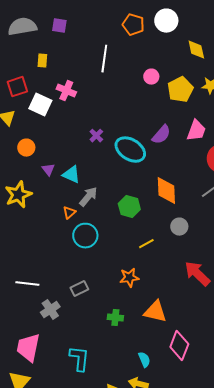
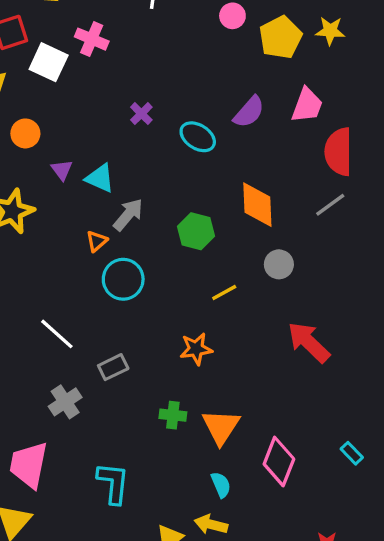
cyan ellipse: (130, 150) -> (198, 137), size x0.7
white line: (27, 284) -> (57, 334), moved, turned 35
orange triangle: (155, 312) -> (221, 427), moved, turned 50

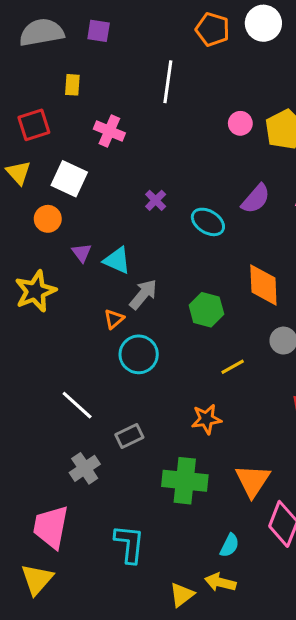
pink circle: (232, 16) -> (240, 123), moved
white square: (49, 62) -> (69, 179), moved
green cross: (173, 415) -> (185, 481), size x1.8
orange triangle: (221, 427) -> (253, 481), moved
cyan semicircle: (221, 485) -> (230, 545), turned 50

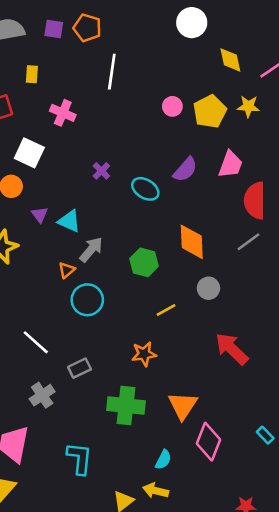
orange pentagon: (213, 29) -> (87, 28), moved

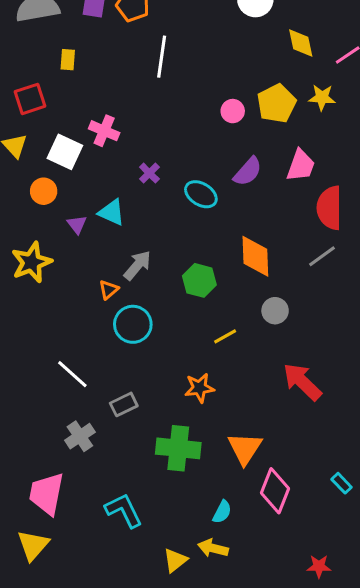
pink circle: (172, 106) -> (233, 111), moved
pink cross: (63, 113) -> (104, 131), moved
cyan triangle: (69, 221) -> (112, 212), moved
cyan L-shape: (80, 458) -> (124, 510), turned -32

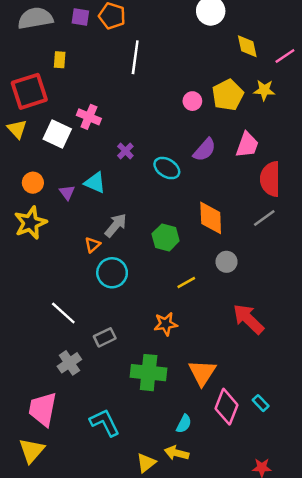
red square: (30, 99) -> (29, 91), size x1.4
orange circle: (44, 191) -> (33, 183), moved
cyan rectangle: (342, 483) -> (261, 403), moved

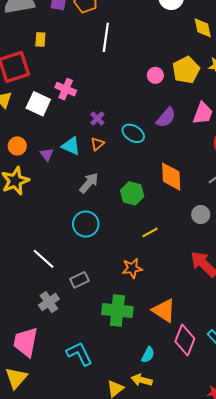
orange triangle: (93, 245) -> (97, 144), moved
gray circle: (226, 262) -> (201, 215), moved
orange triangle: (202, 373) -> (164, 310), turned -30

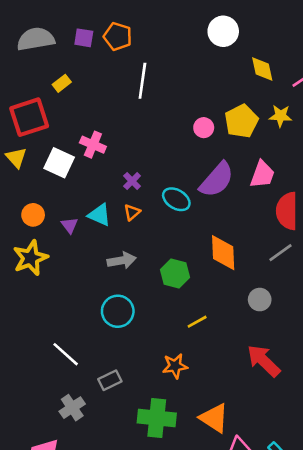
yellow rectangle: (40, 39) -> (62, 83), turned 48
purple semicircle: (166, 118) -> (217, 180), size x1.4
gray arrow: (89, 183) -> (122, 260), turned 40

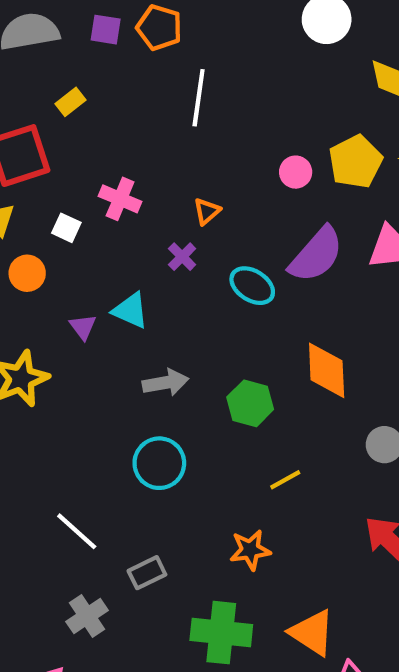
white square: (59, 163) -> (66, 228), size x0.6
orange triangle: (132, 212) -> (207, 211), moved
orange circle: (33, 215) -> (27, 273), moved

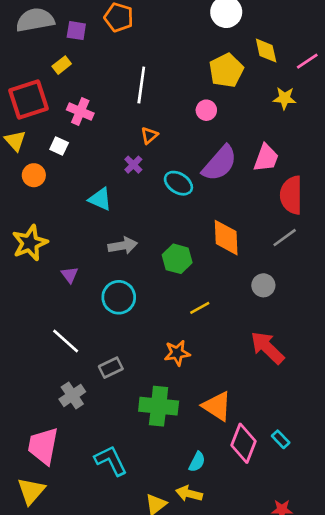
purple square: (106, 30) -> (76, 31), moved
white line: (199, 98) -> (141, 85), moved
yellow pentagon: (355, 162) -> (226, 70), moved
pink cross: (120, 199) -> (80, 112), moved
purple triangle: (83, 327) -> (70, 275), moved

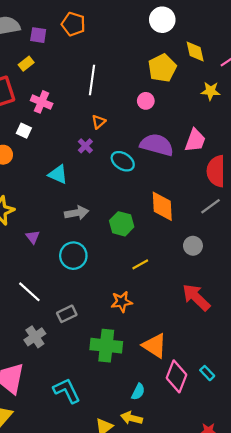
purple semicircle: (220, 163) -> (157, 145), turned -116

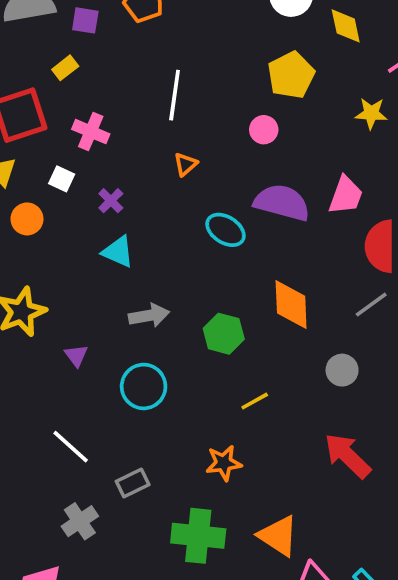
yellow diamond: (195, 52) -> (346, 26), moved
purple cross: (85, 146) -> (111, 201), moved

